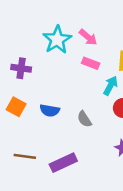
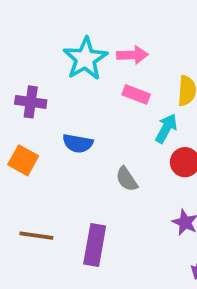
pink arrow: (88, 37) -> (132, 55), turned -42
blue semicircle: (50, 110) -> (78, 143), moved
purple rectangle: (63, 163) -> (95, 245), turned -55

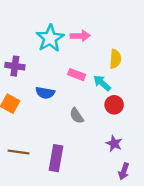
pink rectangle: (136, 94) -> (77, 75), moved
cyan arrow: (166, 128) -> (102, 83), turned -78

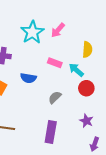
pink arrow: (80, 36) -> (58, 30), turned 133
gray semicircle: (77, 116) -> (55, 97), turned 80
purple rectangle: (56, 158) -> (51, 132), moved

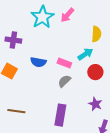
pink rectangle: (55, 63) -> (64, 63), moved
cyan arrow: (76, 70) -> (85, 54), turned 105

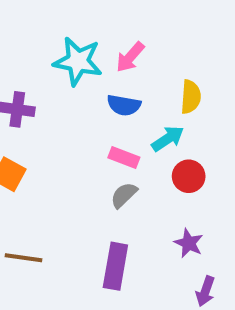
cyan star: (42, 17) -> (78, 61), turned -30
blue semicircle: (38, 62) -> (124, 105), moved

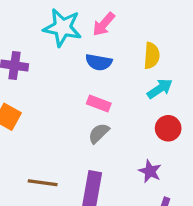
cyan arrow: (168, 139) -> (160, 89), moved
red circle: (189, 176) -> (168, 128), moved
brown line: (23, 258) -> (43, 183), moved

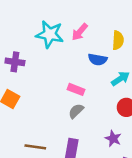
yellow semicircle: (152, 56) -> (118, 40), moved
blue semicircle: (99, 62) -> (98, 59), moved

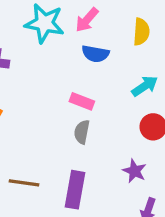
blue semicircle: (98, 59) -> (95, 54), moved
gray semicircle: (76, 111) -> (82, 132), turned -35

